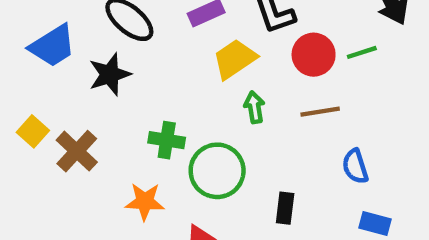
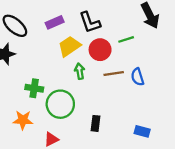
green line: (362, 52) -> (126, 39), moved
red circle: (314, 55) -> (100, 50), moved
blue semicircle: (355, 166) -> (138, 77), moved

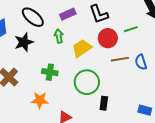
yellow trapezoid: (69, 46) -> (82, 48), moved
green arrow: (80, 71) -> (59, 36), moved
green circle: (60, 104) -> (87, 82), moved

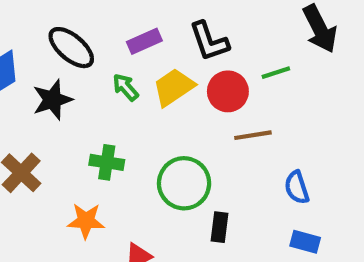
green arrow: (59, 36) -> (126, 87), turned -32
yellow trapezoid: (82, 48) -> (174, 87), moved
blue semicircle: (141, 62) -> (297, 187), moved

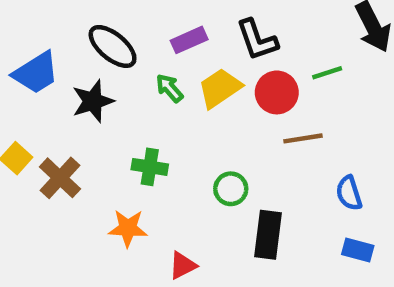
green circle: (184, 183) -> (231, 189), size x0.6
black rectangle: (220, 227) -> (268, 235), size x1.5

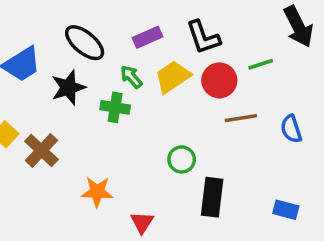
green cross: (150, 167) -> (115, 107), moved
blue semicircle: (349, 193) -> (291, 129), moved
red triangle: (183, 265) -> (142, 222), turned -30

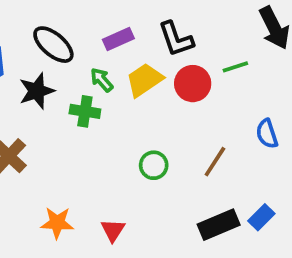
brown line: (241, 118) -> (215, 162), moved, turned -48
orange star: (97, 192) -> (57, 223), moved
black rectangle: (212, 197) -> (219, 225), moved, turned 60
blue rectangle: (286, 210) -> (261, 217), turned -60

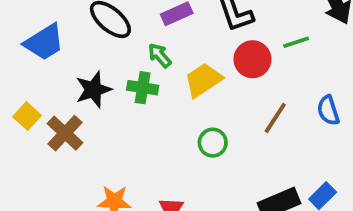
yellow trapezoid: (144, 80) -> (203, 80), moved
black star: (37, 91) -> (93, 90), moved
brown line: (215, 162) -> (275, 118), moved

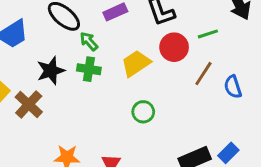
green arrow: (160, 55) -> (89, 41), moved
brown line: (275, 118) -> (203, 74), moved

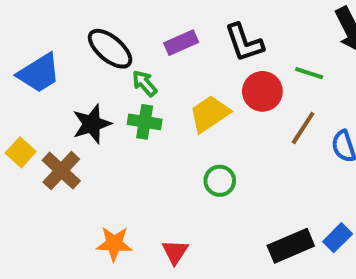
green line: (208, 34) -> (309, 73), turned 36

